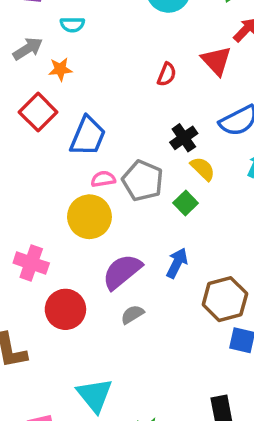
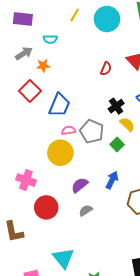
purple semicircle: (122, 272) -> (80, 185), size x0.7

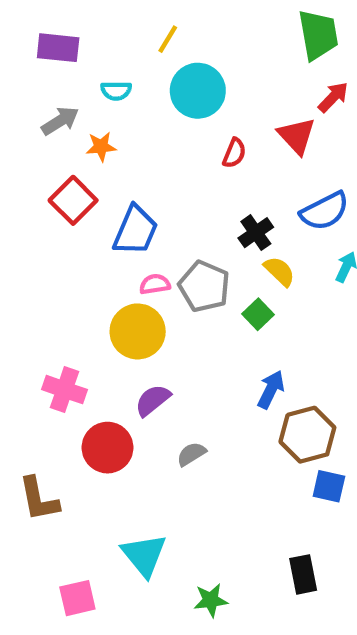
cyan circle: (107, 19) -> (198, 91), moved
blue arrow: (112, 180) -> (271, 390), moved
purple semicircle: (80, 185) -> (153, 400), moved

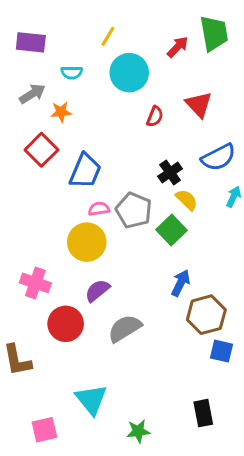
red arrow: (333, 97) -> (178, 47), moved
green square: (258, 314) -> (172, 230), size x1.4
gray semicircle: (191, 454) -> (125, 328), size x1.6

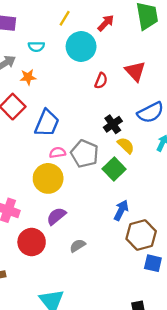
red arrow: (178, 47) -> (106, 23), moved
gray semicircle: (125, 328) -> (78, 246), size x0.6

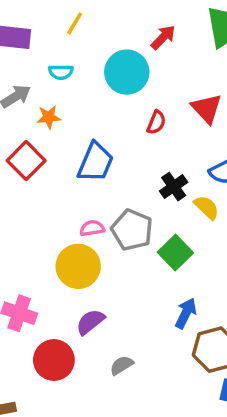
yellow line: (65, 18) -> (75, 23), moved
blue trapezoid: (47, 123) -> (96, 162), moved
yellow semicircle: (126, 145) -> (207, 207), moved

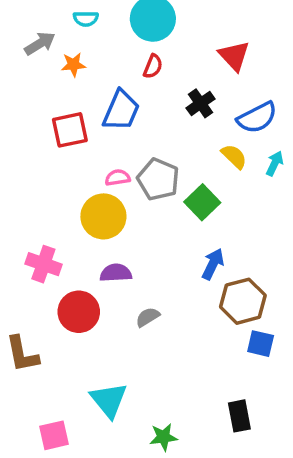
red semicircle: (156, 122) -> (153, 66), moved
red square: (26, 161) -> (70, 130), moved, turned 33
black cross: (174, 187) -> (201, 103), moved
purple semicircle: (90, 322) -> (116, 273), turned 36

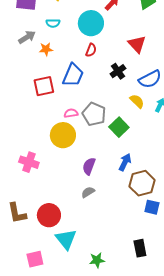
purple semicircle: (116, 273) -> (89, 166), moved, turned -66
red circle: (79, 312) -> (49, 215), moved

